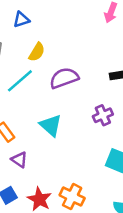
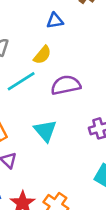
blue triangle: (21, 20) -> (55, 21), moved

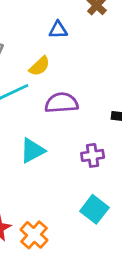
cyan triangle: (45, 131) -> (32, 151), turned 35

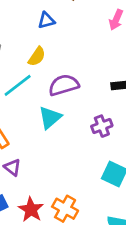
cyan triangle: (32, 151) -> (50, 118), moved

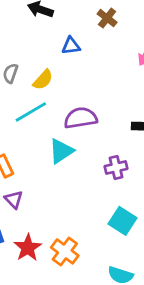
yellow semicircle: (37, 57) -> (43, 80), moved

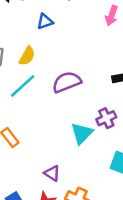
cyan triangle: (61, 151) -> (82, 133), moved
purple triangle: (14, 200) -> (52, 173), moved

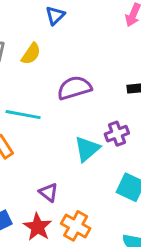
blue triangle: (45, 22) -> (55, 15), turned -30
cyan line: (23, 86) -> (23, 115), moved, turned 48

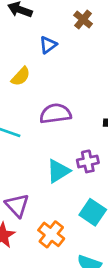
purple triangle: (49, 192) -> (17, 205), size x1.4
orange cross: (76, 226) -> (51, 234), moved

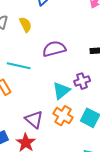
yellow semicircle: (21, 76) -> (25, 25), turned -63
orange cross: (51, 234) -> (63, 116), moved

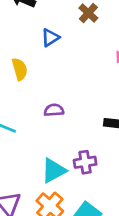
purple semicircle: (54, 49) -> (54, 110), size x0.6

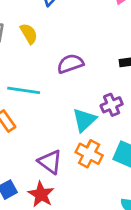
purple semicircle: (54, 110) -> (70, 64), size x1.4

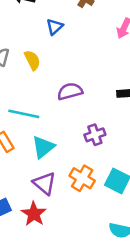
purple cross: (112, 105) -> (95, 135), moved
cyan triangle: (84, 120) -> (43, 147), moved

